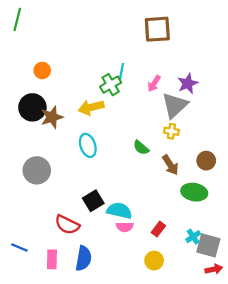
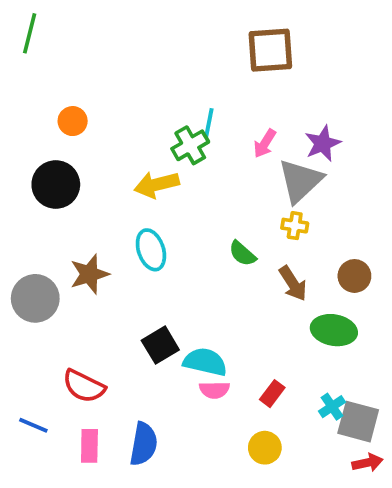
brown star: (52, 117) -> (89, 274), moved
gray circle: (37, 170) -> (35, 298), moved
red semicircle: (67, 225) -> (84, 386), moved

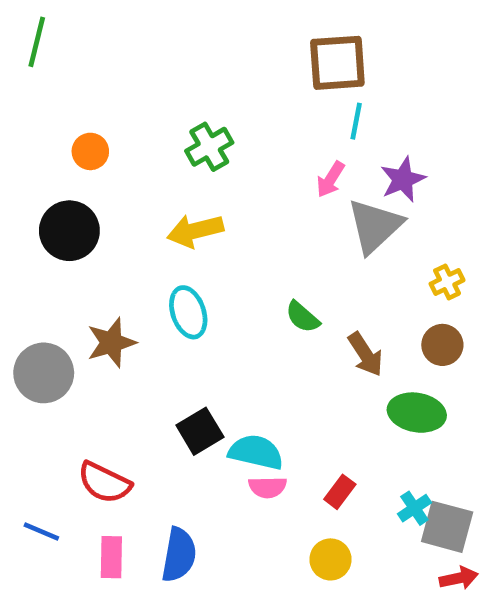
cyan line: (209, 123) -> (356, 121), moved
green cross: (190, 145) -> (209, 147), moved
yellow cross: (295, 226) -> (447, 282), moved, turned -35

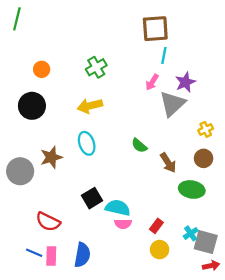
blue line: (41, 531) -> (34, 253), moved
yellow circle: (330, 559) -> (160, 250), moved

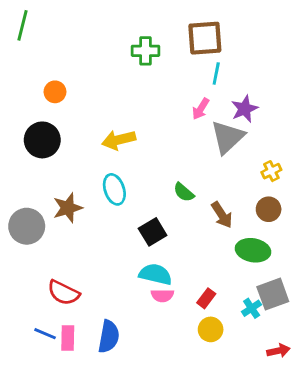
green cross: (96, 67) -> (146, 51), moved, turned 30
black square: (92, 198) -> (153, 232), moved
gray square: (206, 242) -> (273, 294), moved, turned -35

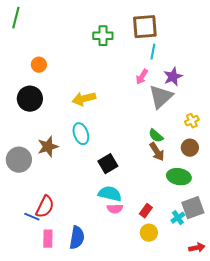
green semicircle: (184, 192) -> (156, 136), moved
red semicircle: (63, 293) -> (45, 207), turned -90
blue line: (45, 334) -> (32, 217), moved

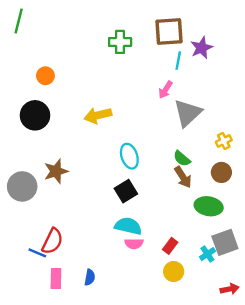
purple star: (173, 77) -> (202, 48), moved
cyan ellipse: (81, 134) -> (129, 156), moved
blue semicircle: (77, 238) -> (90, 277), size x0.6

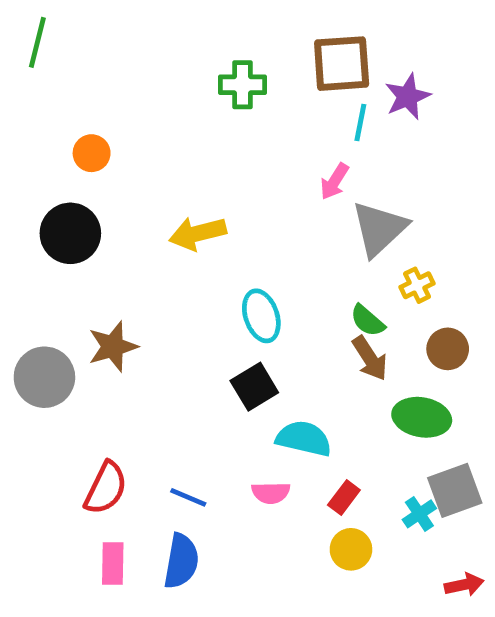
yellow cross: (224, 141) -> (417, 285), moved
cyan semicircle: (128, 226) -> (304, 438), moved
blue line: (37, 253) -> (188, 497), moved
blue semicircle: (90, 277) -> (181, 561), size x1.6

